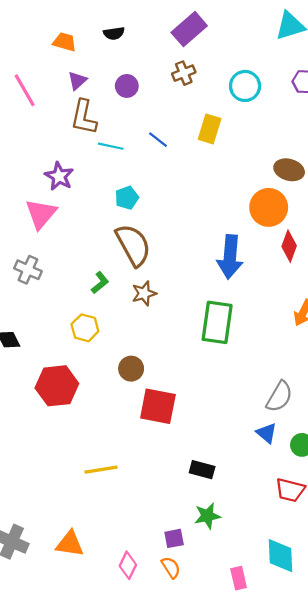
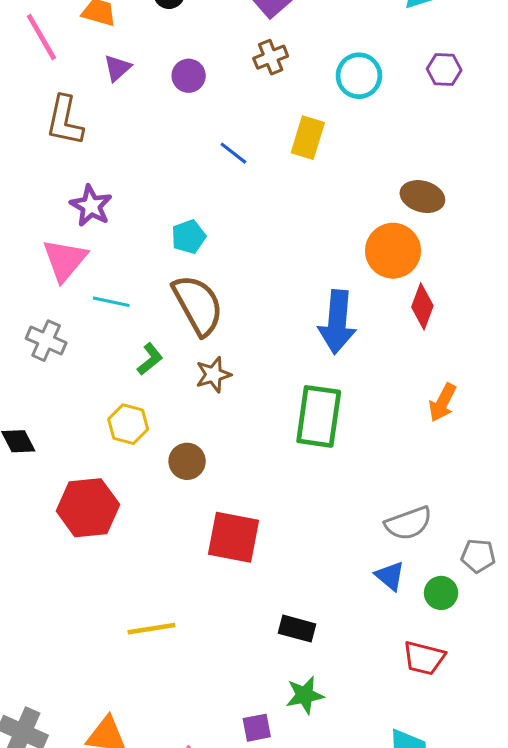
pink line: (25, 90) -> (41, 37), moved
brown L-shape: (84, 117) -> (65, 121), moved
cyan line: (111, 146) -> (111, 302), moved
brown circle: (131, 369) -> (187, 461), moved
gray semicircle: (279, 397) -> (408, 523), turned 40

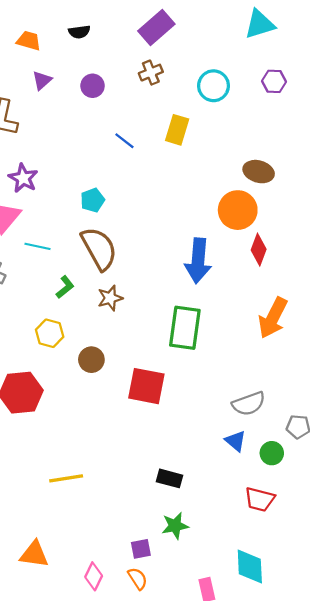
orange arrow: (443, 402) -> (273, 318), size x1.5
red square: (233, 537) -> (146, 386), moved

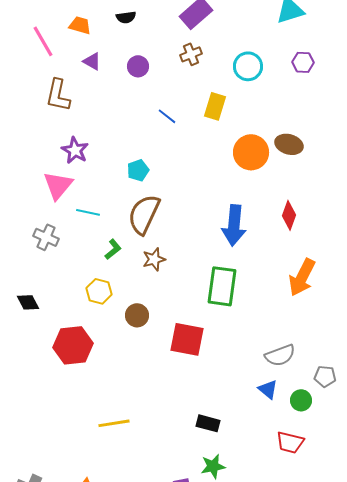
purple triangle: (42, 80) -> (92, 61), turned -48
orange circle: (238, 210) -> (251, 152), moved
brown semicircle: (99, 249) -> (144, 214), turned -126

